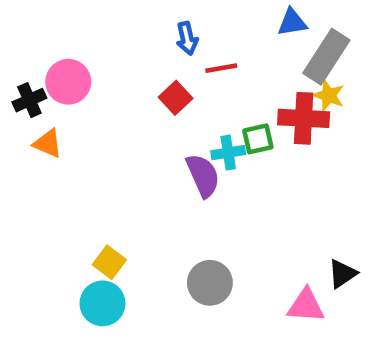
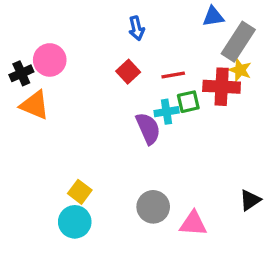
red line: (221, 68) -> (173, 75), moved
orange triangle: (48, 143) -> (35, 105), size x1.4
pink triangle: (306, 306) -> (193, 224), moved

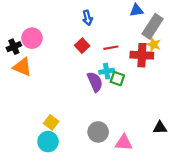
green square: (188, 102) -> (117, 79), moved, turned 32
black triangle: (250, 200) -> (160, 128), turned 32

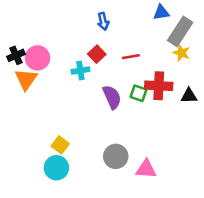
pink circle: (32, 38) -> (37, 58), moved
red cross: (142, 55) -> (159, 86), moved
orange triangle: (22, 67) -> (26, 79), turned 42
cyan cross: (107, 71) -> (80, 71), moved
black triangle: (160, 128) -> (189, 96), moved

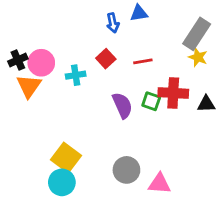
blue triangle: (161, 12) -> (139, 13), moved
cyan cross: (80, 71) -> (76, 75), moved
yellow square: (60, 145) -> (66, 158), size x1.5

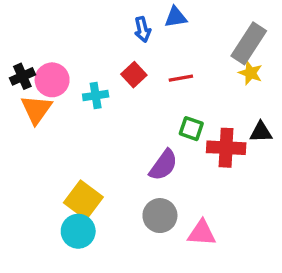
red cross: (173, 93) -> (226, 148), moved
purple semicircle: (122, 105) -> (163, 165), moved, turned 60

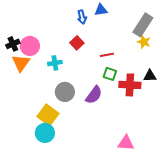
red line: (181, 78) -> (107, 55), moved
cyan cross: (96, 96) -> (55, 63), moved
gray circle: (160, 216) -> (65, 92), moved
pink triangle: (202, 233) -> (126, 143), moved

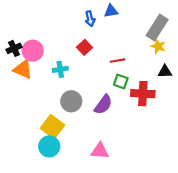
orange triangle: (21, 63) -> (23, 69), turned -42
black triangle: (150, 76) -> (165, 72), moved
pink triangle: (126, 143) -> (100, 151), moved

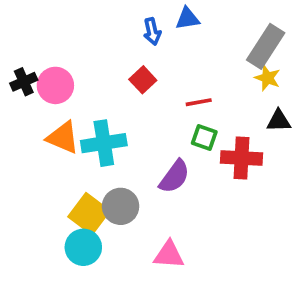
orange triangle: (23, 69) -> (63, 138), moved
cyan cross: (60, 69) -> (104, 143), moved, size x1.6
gray circle: (71, 101) -> (121, 206), moved

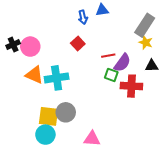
purple semicircle: (174, 177) -> (122, 63), moved
yellow square: (89, 214) -> (48, 116), turned -30

